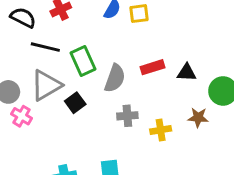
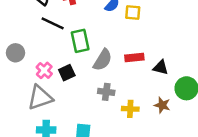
gray triangle: (46, 85) -> (40, 98), moved
pink cross: (22, 116) -> (44, 70), moved

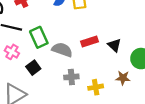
gray semicircle: (103, 60) -> (62, 50), turned -90
black triangle: (161, 67) -> (114, 45), turned 40
pink cross: (44, 70) -> (12, 52), moved

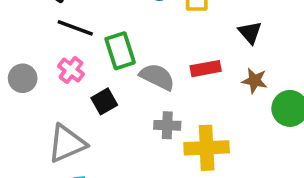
black triangle: (114, 45) -> (250, 32), moved
brown star: (123, 78) -> (255, 81), moved
yellow cross: (96, 87) -> (207, 148), size x1.6

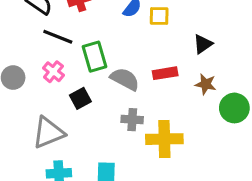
black triangle: (250, 32) -> (203, 44), turned 35

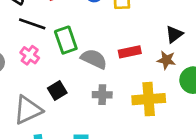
black triangle: (203, 44) -> (174, 34), moved
black square: (80, 98) -> (57, 90), moved
yellow cross: (164, 139) -> (149, 99), moved

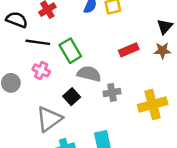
gray semicircle: (94, 59) -> (89, 74), moved
yellow cross: (149, 99) -> (153, 104), moved

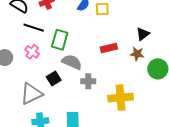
green rectangle: (70, 51) -> (60, 40), turned 36

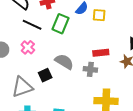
green rectangle: (60, 40) -> (60, 24), moved
gray cross: (88, 81) -> (90, 69), moved

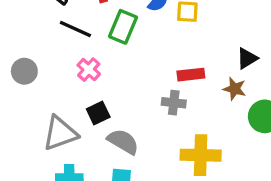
pink cross: (28, 47) -> (89, 70), moved
gray semicircle: (64, 62) -> (123, 142), moved

